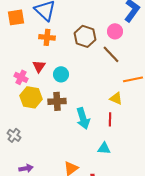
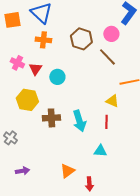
pink cross: (21, 77) -> (17, 63), moved
brown cross: (57, 101) -> (51, 118), moved

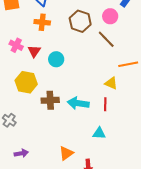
cyan arrow: (79, 121) -> (78, 103), turned 115

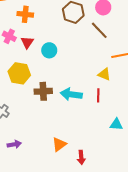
orange cross: (42, 22) -> (25, 14), moved
cyan triangle: (99, 133) -> (116, 124), moved

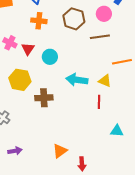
orange cross: (25, 14) -> (39, 21), moved
brown line: (99, 30) -> (100, 37), turned -54
cyan arrow: (71, 94) -> (77, 80), moved

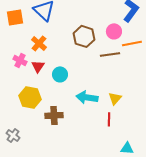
orange cross: (39, 21) -> (39, 43), moved, turned 35
orange line: (122, 62) -> (132, 43), moved
yellow triangle: (105, 81) -> (115, 98), turned 48

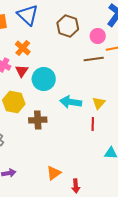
brown hexagon: (84, 36) -> (68, 26), moved
cyan circle: (60, 74) -> (44, 79), size x1.5

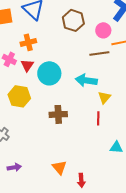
orange cross: (23, 48) -> (28, 42), turned 35
cyan arrow: (71, 102) -> (86, 80), moved
brown cross: (38, 120) -> (58, 114), moved
orange triangle: (54, 173) -> (59, 167), turned -35

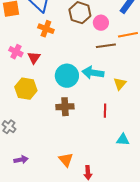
pink circle: (103, 30) -> (101, 23), moved
orange cross: (28, 42) -> (46, 29), moved, turned 35
cyan circle: (49, 73) -> (67, 76), moved
yellow triangle: (104, 97) -> (120, 84), moved

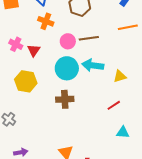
pink circle: (101, 23) -> (68, 41), moved
brown line: (106, 46) -> (89, 38), moved
yellow triangle: (120, 84) -> (120, 76), turned 32
red line: (105, 111) -> (114, 105), moved, turned 56

